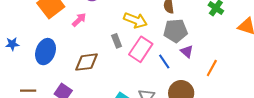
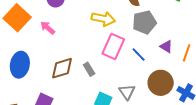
pink arrow: (79, 20) -> (48, 28), turned -84
gray rectangle: (117, 41) -> (89, 69), moved
purple triangle: (187, 51) -> (166, 47), moved

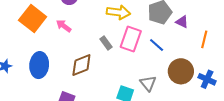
purple triangle: (166, 47) -> (182, 22), moved
gray rectangle: (89, 69) -> (106, 43), moved

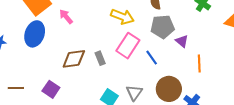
orange line: (204, 39) -> (199, 63), turned -30
gray rectangle: (106, 43) -> (100, 58), moved
blue ellipse: (39, 65) -> (35, 34), moved

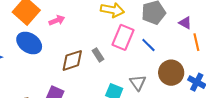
pink arrow: (66, 17) -> (57, 20), turned 119
blue ellipse: (35, 34) -> (29, 43), turned -65
purple triangle: (182, 41) -> (185, 23), moved

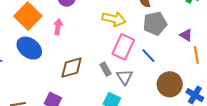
pink arrow: (57, 20) -> (58, 27), turned -63
gray rectangle: (98, 55) -> (106, 69), moved
gray triangle: (138, 83) -> (125, 77), moved

